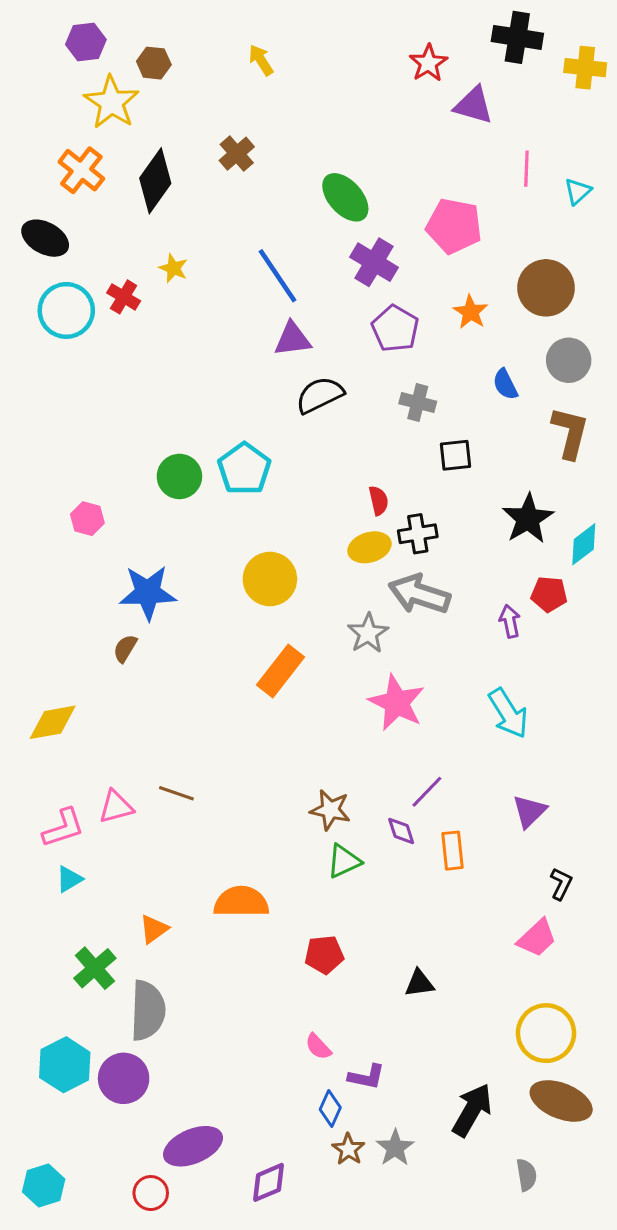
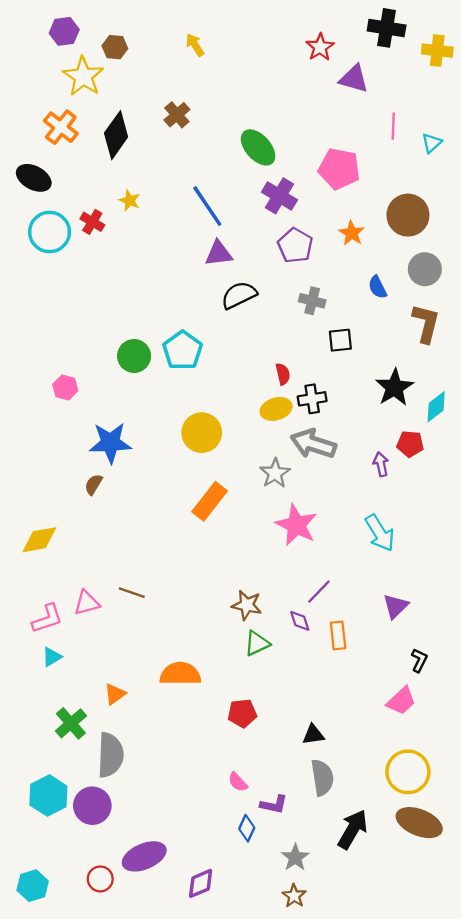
brown star: (348, 1149) -> (294, 896), moved
gray semicircle: (526, 1175) -> (322, 777), moved, size x1.5
red circle: (151, 1193) -> (100, 879), moved

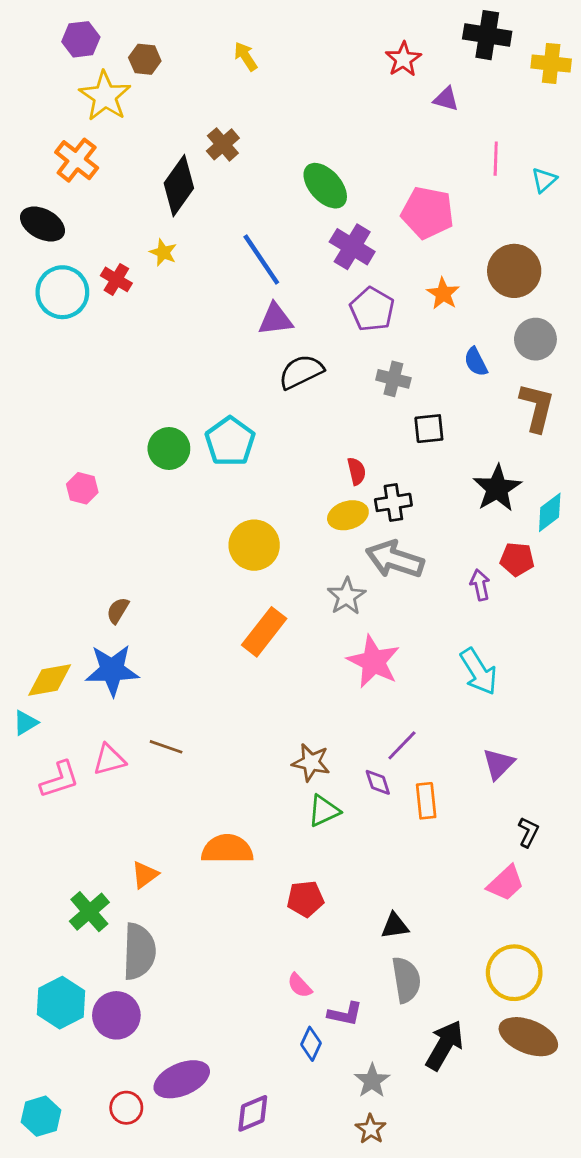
purple triangle: (354, 79) -> (446, 99), size x0.7
black diamond: (116, 135) -> (179, 186), moved
blue star: (110, 443) -> (112, 670), moved
cyan triangle: (52, 657) -> (25, 723), moved

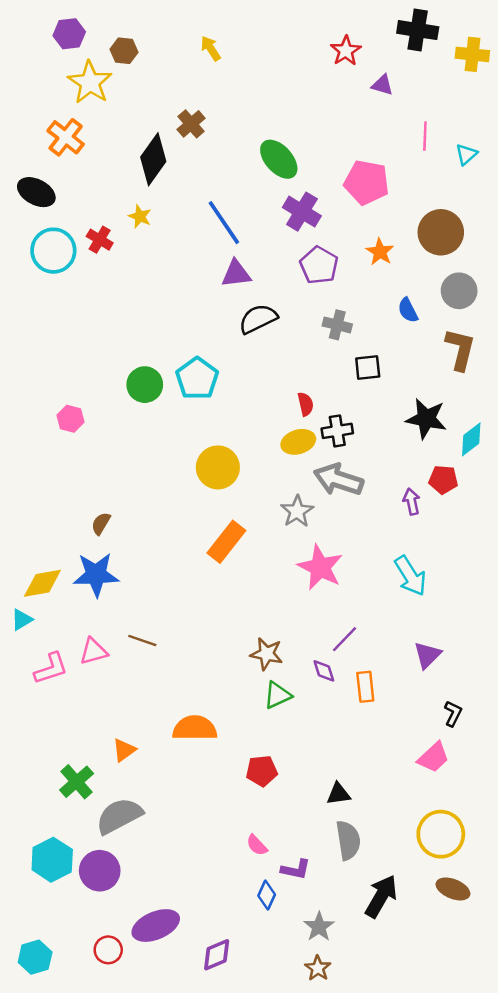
black star: (497, 488) -> (426, 419), turned -30
gray semicircle: (139, 951) -> (119, 816), turned -120
brown ellipse: (528, 1037) -> (453, 889), size x0.7

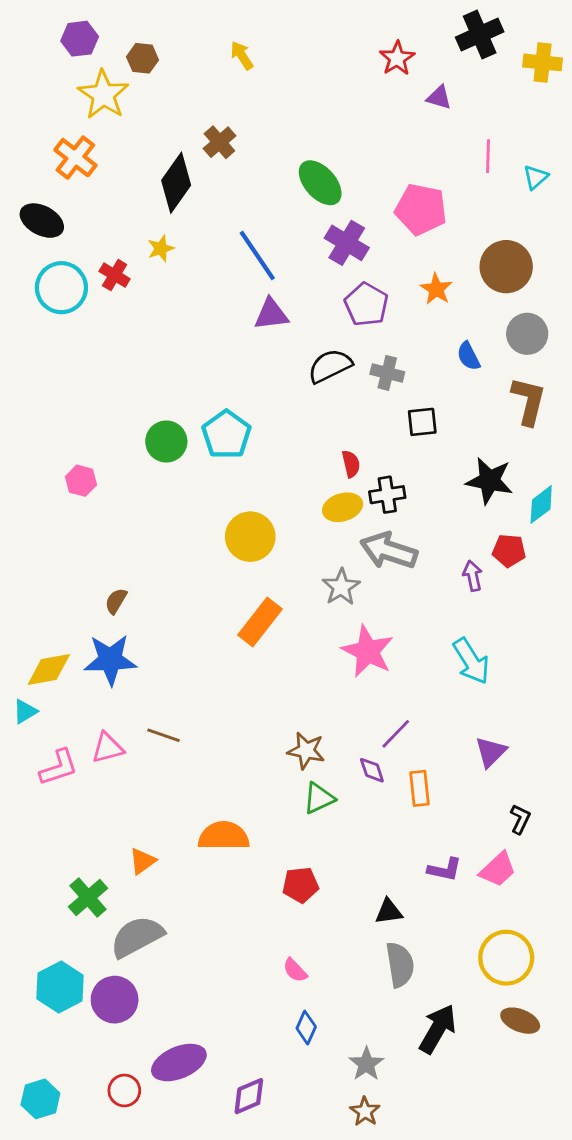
black cross: (418, 30) -> (480, 34), turned -33
yellow star: (140, 216) -> (161, 248), turned 30
black semicircle: (258, 319) -> (330, 366), moved
purple L-shape: (296, 869) -> (445, 870), moved

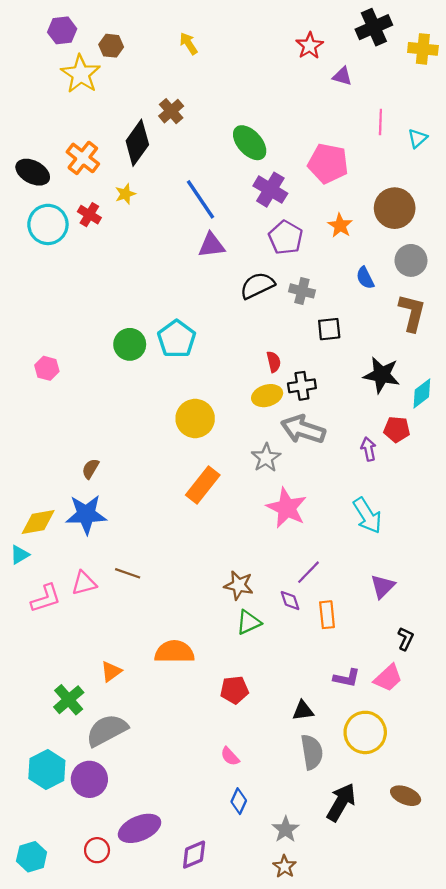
orange cross: (75, 158) -> (83, 158), moved
pink hexagon: (81, 481) -> (47, 368), moved
yellow circle: (506, 958) -> (365, 732), moved

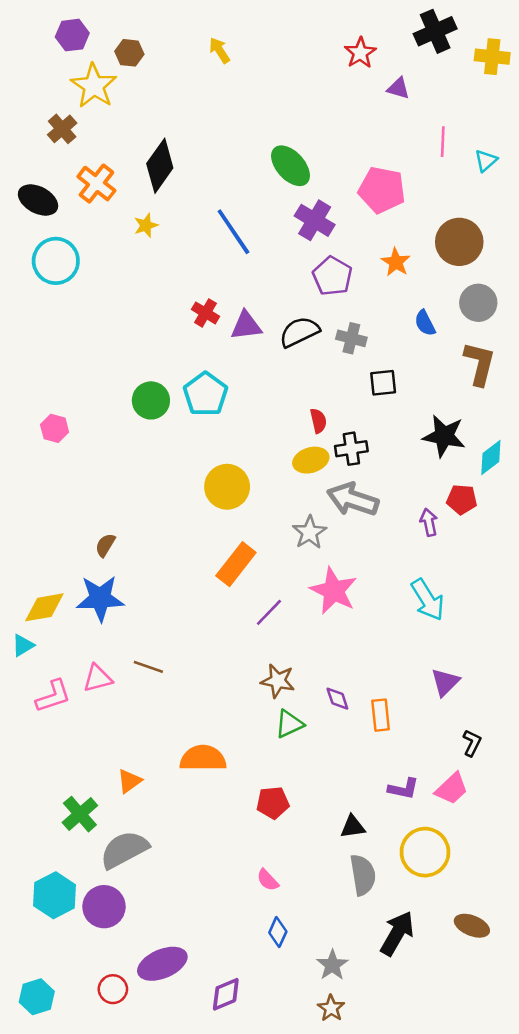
brown cross: (171, 111) -> (62, 129), moved
red cross: (89, 215) -> (205, 313), moved
purple triangle: (211, 245) -> (246, 326), moved
purple line: (308, 572) -> (269, 612), moved

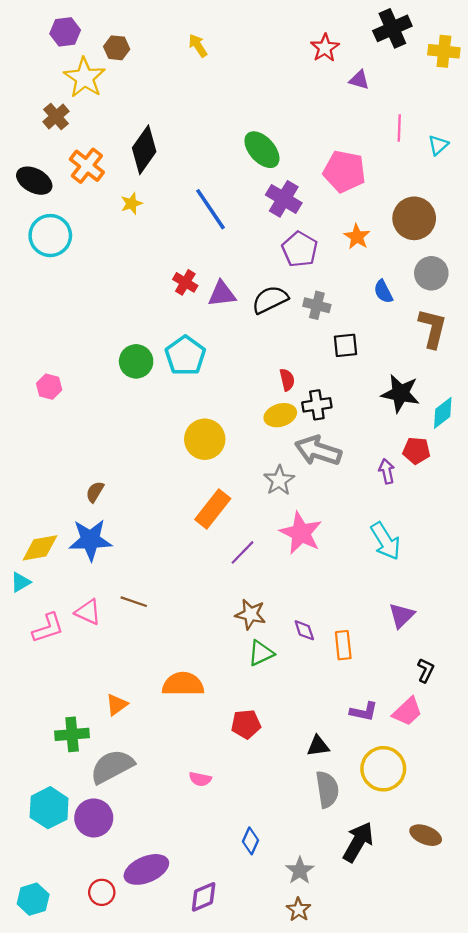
pink triangle: (98, 678) -> (88, 612), turned 40
green cross: (80, 814) -> (72, 734), turned 36
pink semicircle: (268, 880) -> (200, 779), moved, turned -35

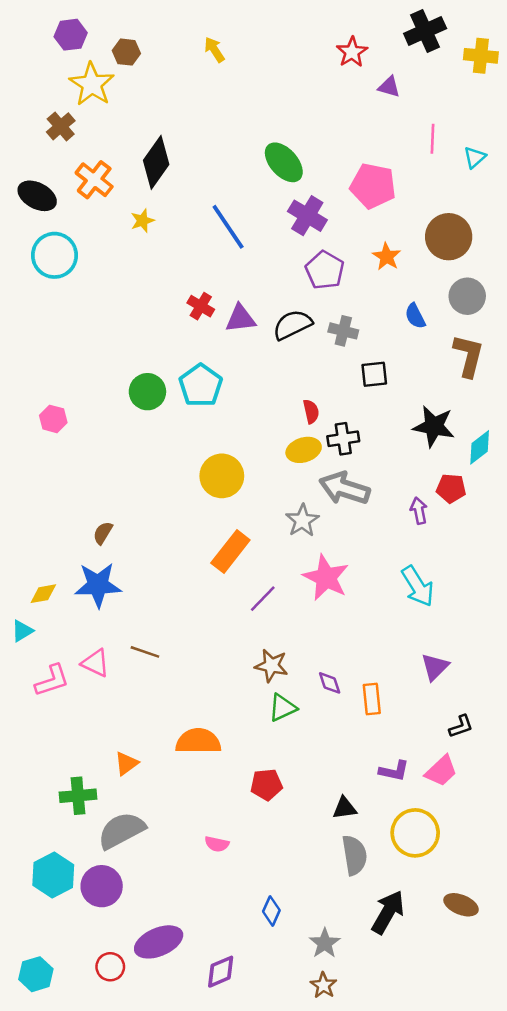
yellow diamond: (40, 548) -> (43, 594), size x0.7
black L-shape: (426, 670) -> (461, 726), turned 45

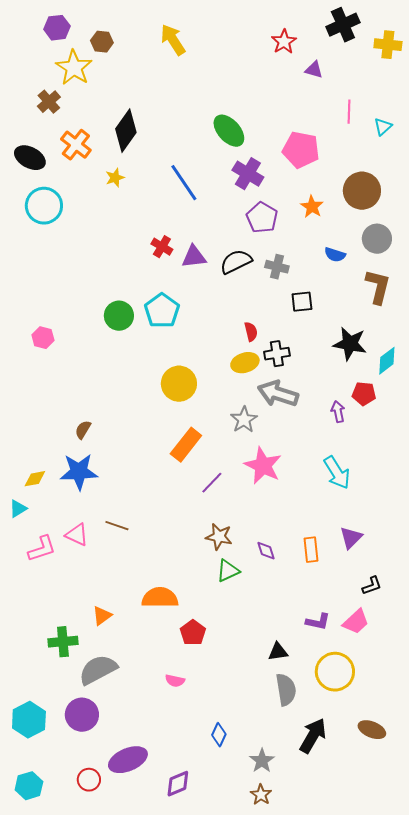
yellow arrow: (214, 50) -> (173, 40), size x1.5
blue semicircle: (415, 316) -> (335, 255), turned -45
orange rectangle: (372, 699) -> (311, 550), moved
red pentagon: (266, 785) -> (193, 633), moved, turned -30
cyan hexagon: (53, 875) -> (29, 720), moved

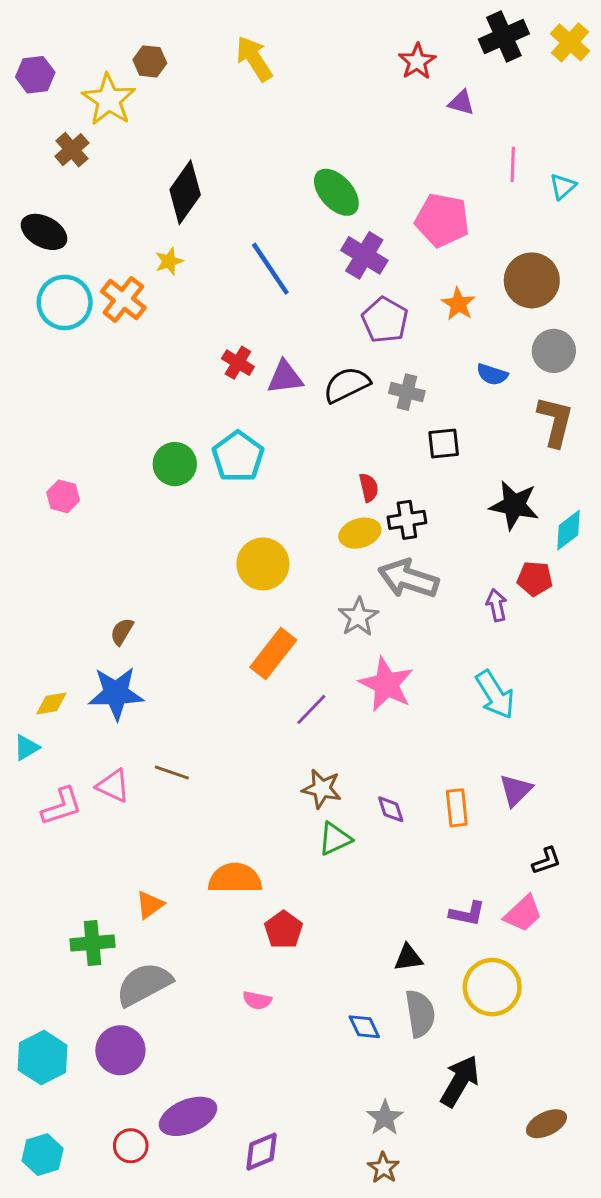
purple hexagon: (57, 28) -> (35, 75), moved
yellow cross: (388, 45) -> (570, 42), moved, turned 36
orange cross: (76, 145) -> (123, 299), moved
brown ellipse: (372, 730) -> (546, 1124), moved, turned -48
blue diamond: (219, 735) -> (364, 1027), moved, turned -50

